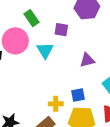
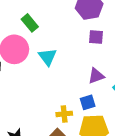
purple square: (61, 30) -> (96, 37), moved
purple triangle: (87, 60) -> (96, 76), moved

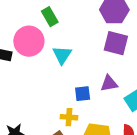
purple square: (96, 37) -> (116, 43), size x1.5
blue square: (88, 102) -> (83, 94), moved

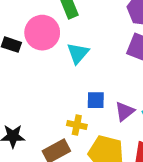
purple triangle: (109, 83) -> (125, 111), moved, turned -36

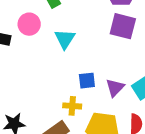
pink circle: (42, 33) -> (29, 24), size x0.7

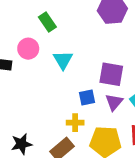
purple square: (123, 26) -> (111, 74), moved

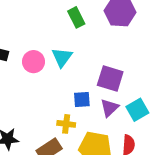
green rectangle: (47, 22) -> (76, 17), moved
pink circle: (28, 49) -> (34, 62), moved

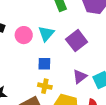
purple square: (110, 79) -> (77, 41), moved, turned 30
blue square: (82, 100) -> (44, 64), moved

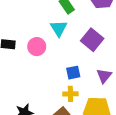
cyan triangle: (46, 34) -> (59, 28), moved
blue square: (44, 64) -> (73, 73), moved

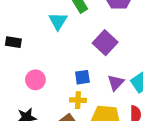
cyan triangle: (59, 28) -> (58, 21), moved
pink circle: (37, 47) -> (35, 80), moved

